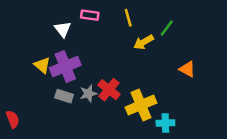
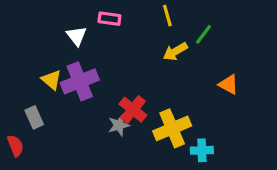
yellow line: (128, 18) -> (167, 16), moved
gray star: (88, 93) -> (119, 125), moved
gray rectangle: (64, 96) -> (34, 117), moved, turned 48

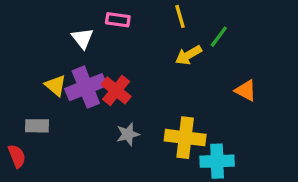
red cross: (133, 110) -> (116, 90), moved
gray rectangle: (34, 117) -> (37, 126), turned -65
yellow cross: (172, 128) -> (185, 138), turned 30
cyan cross: (202, 150) -> (217, 161), size x1.4

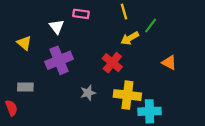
yellow triangle: (56, 85) -> (24, 43), moved
red cross: (116, 90) -> (112, 63), moved

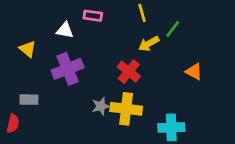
white triangle: (57, 27) -> (65, 30), turned -42
yellow cross: (127, 95) -> (126, 109), moved
red semicircle: (11, 108) -> (13, 123), turned 35

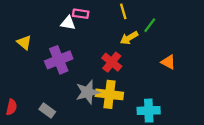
white triangle: (65, 30) -> (68, 23), moved
gray rectangle: (29, 100) -> (47, 111), moved, turned 35
gray star: (101, 106) -> (88, 92), size x1.5

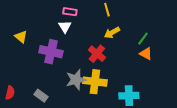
white triangle: (68, 23) -> (65, 27), moved, turned 48
green line: (150, 25) -> (143, 39), moved
purple cross: (59, 60) -> (51, 52), turned 35

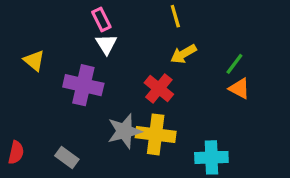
pink rectangle: (70, 12) -> (101, 19), moved, turned 56

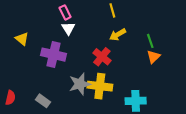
green line: (234, 64) -> (150, 41), turned -56
orange triangle: (239, 88) -> (153, 57), turned 48

